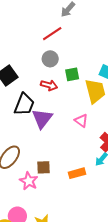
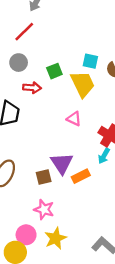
gray circle: (50, 59) -> (19, 63), moved
purple triangle: (42, 119) -> (62, 163), moved
pink star: (29, 181) -> (44, 209), moved

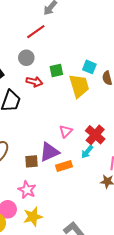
pink triangle: (74, 119) -> (66, 131), moved, turned 40
purple triangle: (62, 163) -> (49, 152), turned 30

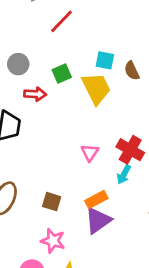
red line: (36, 32) -> (61, 21), moved
purple triangle: (49, 152) -> (98, 220), moved
brown square: (31, 161) -> (52, 202), turned 32

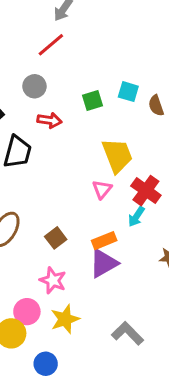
red line: (61, 21) -> (51, 45), moved
green square: (62, 73) -> (92, 101), moved
yellow trapezoid: (96, 88) -> (117, 155), moved
brown square: (52, 202) -> (56, 238), turned 30

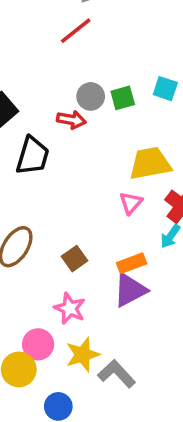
gray circle: (34, 86) -> (91, 96), moved
yellow trapezoid: (117, 155) -> (150, 163), turned -81
gray L-shape: (127, 333) -> (117, 374), moved

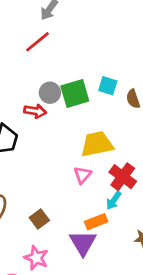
green square: (123, 98) -> (75, 93), size x1.5
orange rectangle: (132, 263) -> (96, 222), moved
purple triangle: (130, 290) -> (83, 243), turned -32

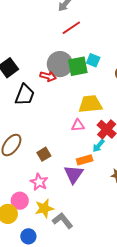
red line: (37, 42) -> (71, 28), moved
cyan square: (108, 86) -> (93, 60), moved
gray circle: (50, 93) -> (60, 64), size x1.6
pink triangle: (83, 175) -> (78, 125), turned 40

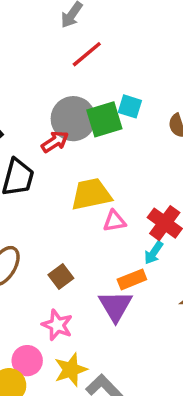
red arrow: (48, 76) -> (55, 142), turned -42
yellow trapezoid: (90, 104) -> (91, 194), moved

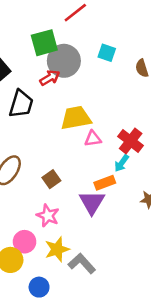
green square: (104, 119) -> (44, 43), moved

